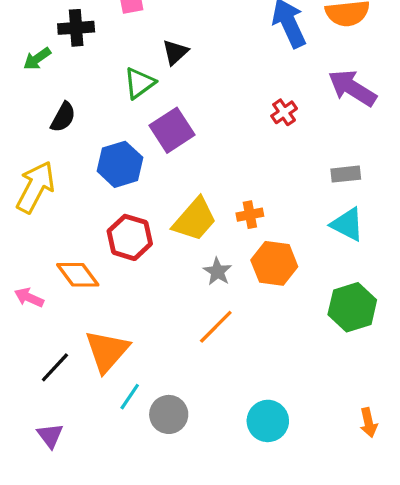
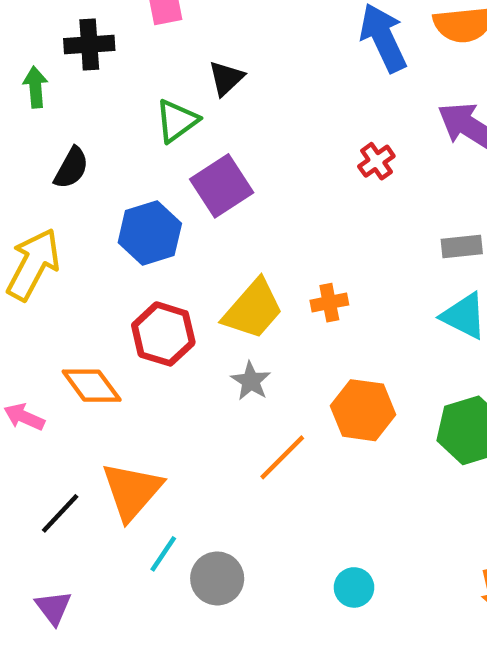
green arrow: (37, 59) -> (35, 87), turned 120
orange hexagon: (274, 263) -> (363, 410), moved
gray star: (217, 271) -> (251, 381), moved
cyan circle: (268, 421) -> (354, 587), size x0.7

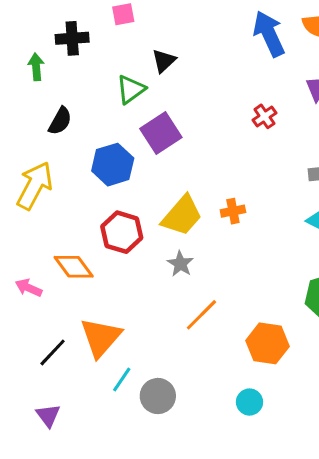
orange hexagon: (363, 410) -> (268, 343), moved

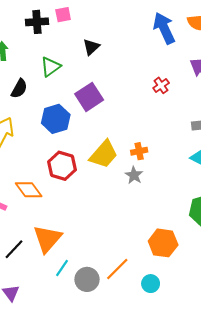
black cross: (72, 38) -> (37, 22), moved
green triangle: (131, 89) -> (51, 67), moved
gray star: (180, 264) -> (134, 175), moved
orange line: (201, 315) -> (117, 269), moved

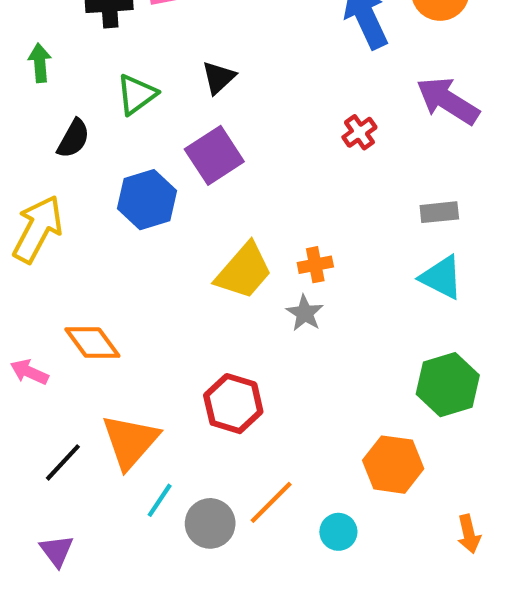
black triangle: (91, 47) -> (219, 78), moved
red hexagon: (62, 166) -> (233, 404), moved
orange hexagon: (163, 243) -> (393, 465), moved

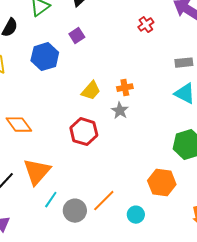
purple square: (214, 155) -> (77, 36), size x0.6
yellow trapezoid: (244, 271) -> (91, 91), size x0.7
red hexagon: (233, 404) -> (84, 132), moved

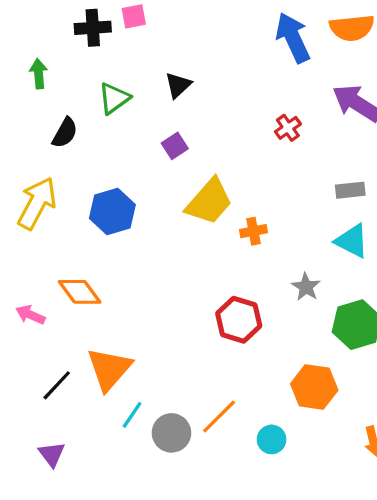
blue hexagon: (45, 57) -> (112, 211), moved
yellow trapezoid: (91, 91) -> (209, 202), moved, size x1.5
gray star: (120, 111) -> (306, 287), moved
red hexagon: (84, 132) -> (239, 320), moved

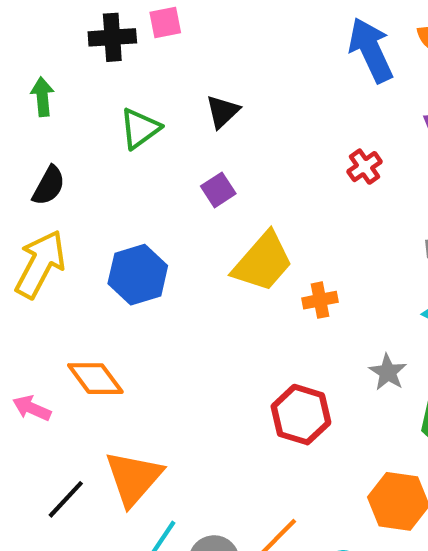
black semicircle: (65, 133) -> (49, 186), moved

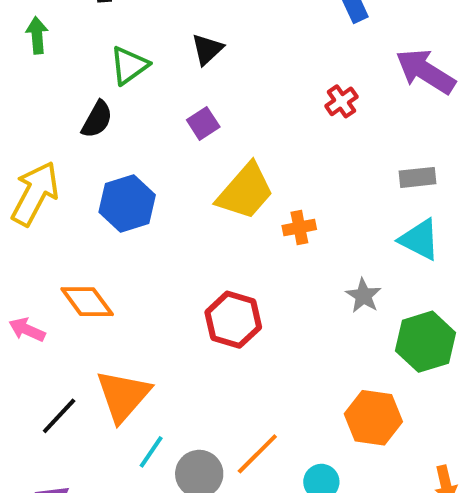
black semicircle: (49, 186) -> (97, 119), moved
red hexagon: (301, 415) -> (233, 320), moved

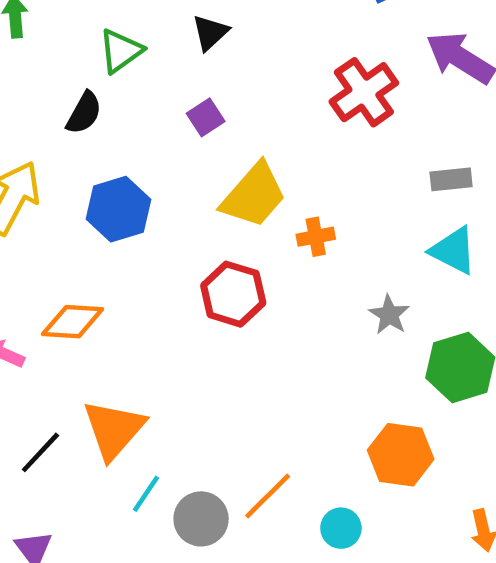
red cross: (341, 101) -> (364, 92), size x1.8
orange diamond: (87, 302) -> (73, 322), turned -50
red hexagon: (233, 320) -> (233, 294), moved

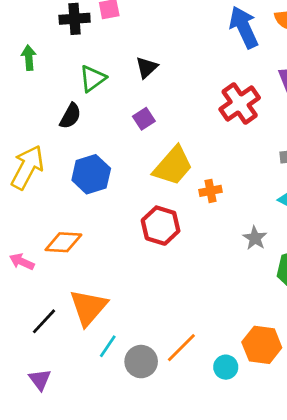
orange hexagon: (401, 455) -> (262, 345), moved

